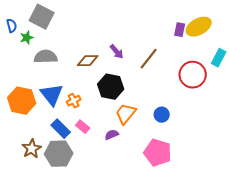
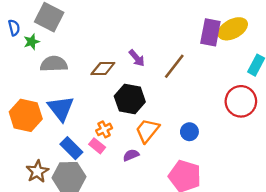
purple rectangle: (180, 30) -> (210, 32), size x1.6
red circle: (193, 75) -> (241, 101), moved
orange cross: (74, 101) -> (104, 129), moved

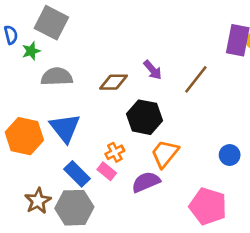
blue circle: (189, 132) -> (230, 155), moved
purple semicircle: (131, 155) -> (146, 182), size x1.5

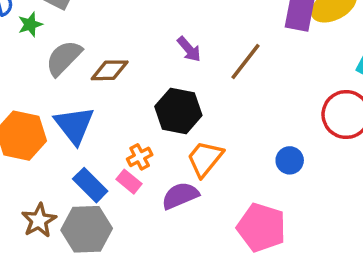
gray semicircle: (57, 77) -> (64, 58), turned -44
brown diamond: (113, 82) -> (110, 70), moved

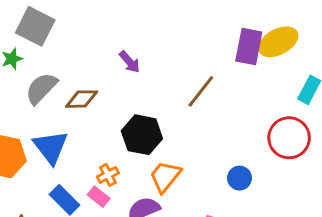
purple arrow: (189, 49) -> (130, 62), moved

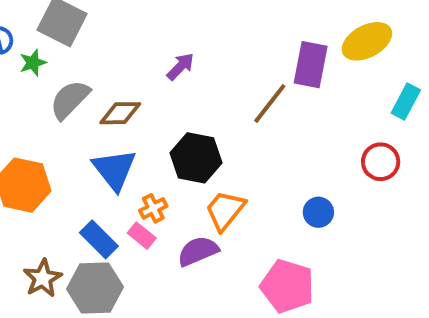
purple rectangle: (249, 46) -> (311, 65), moved
purple arrow: (130, 62) -> (180, 67), turned -95
red circle: (289, 138) -> (381, 162), size x0.7
blue triangle: (51, 147) -> (114, 170), moved

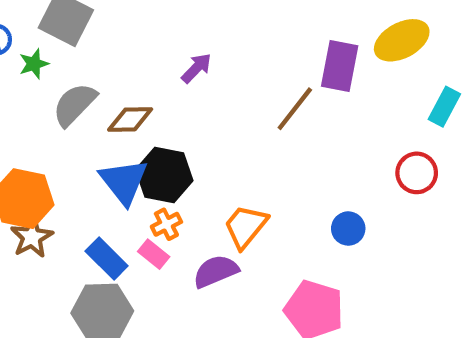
black hexagon: (196, 158) -> (164, 175), moved
brown star: (43, 278) -> (32, 237), moved

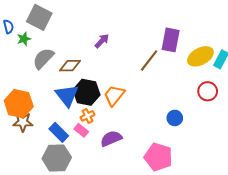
yellow ellipse: (402, 40) -> (200, 56), moved
orange trapezoid: (246, 226) -> (114, 95), moved
brown star: (32, 237) -> (23, 122), turned 30

